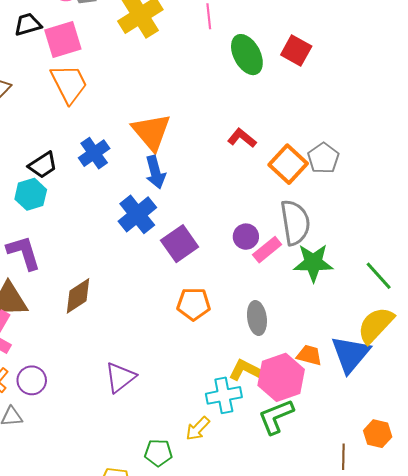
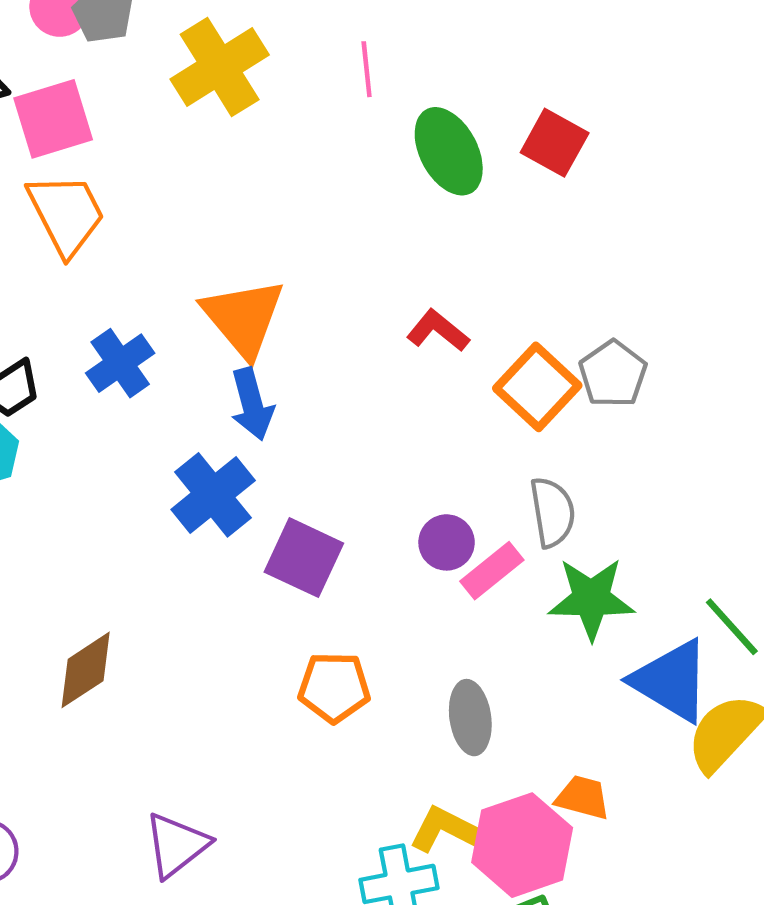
gray semicircle: (295, 222) -> (552, 512), size x0.7
purple square: (180, 244) -> (304, 558), turned -30
blue triangle: (350, 354) -> (671, 681), moved, turned -39

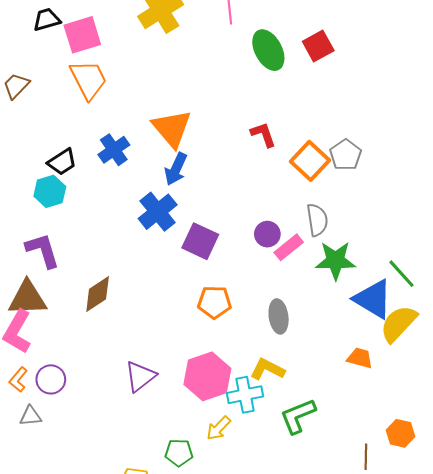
red square: (555, 143) -> (318, 46), turned 32
red L-shape: (438, 331) -> (263, 134), turned 32
blue arrow: (252, 404) -> (176, 169), turned 40
orange trapezoid: (583, 797) -> (360, 358), moved
pink hexagon: (522, 845) -> (207, 376), moved

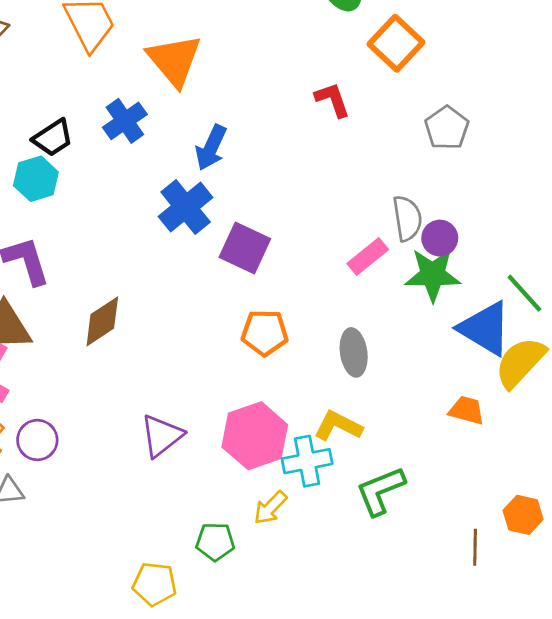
orange triangle: (172, 128) -> (174, 60), moved
orange square: (310, 161) -> (396, 43), moved
purple circle: (267, 234) -> (440, 238), moved

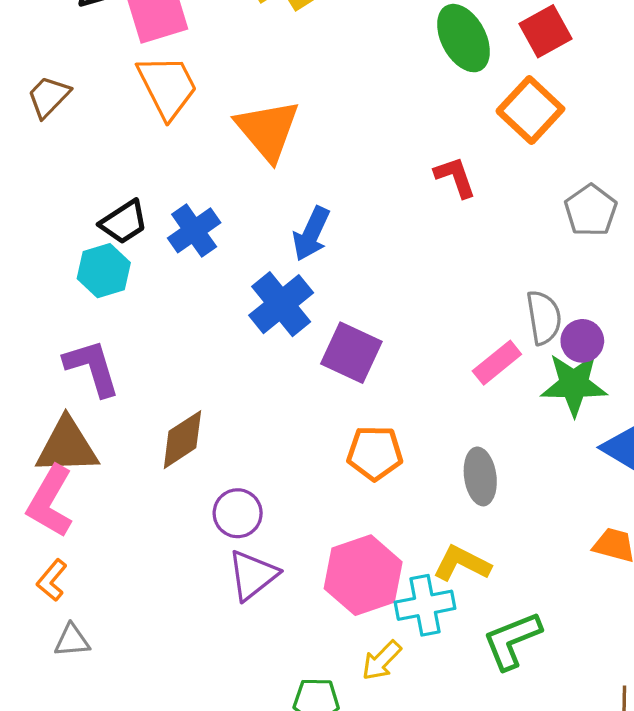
blue cross: (125, 121) -> (194, 230), moved
purple circle: (37, 440) -> (238, 513), moved

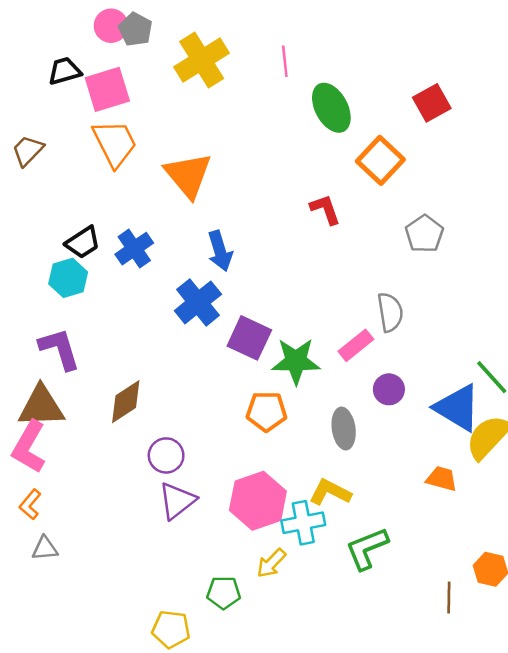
red square: (545, 31) -> (432, 103), moved
blue arrow: (311, 234) -> (220, 251), turned -42
purple circle: (582, 341) -> (389, 389), moved
green star: (574, 384) -> (296, 361), moved

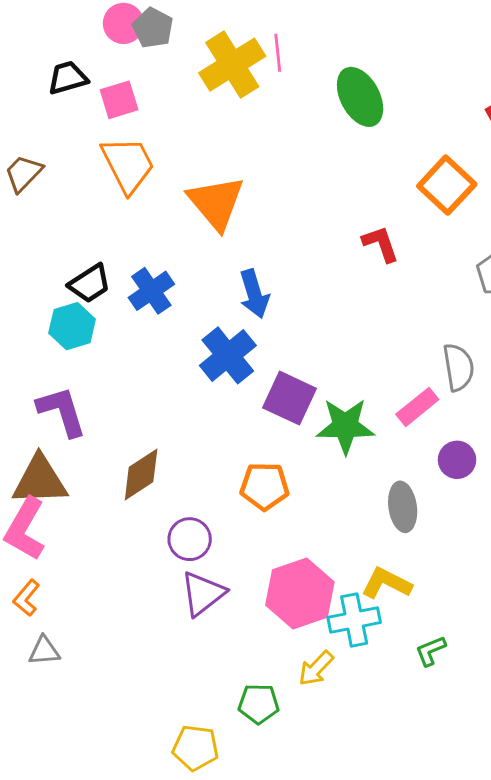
pink line: (285, 61) -> (278, 53), moved
pink square: (107, 89) -> (119, 100), size x0.7
green ellipse: (331, 108) -> (360, 97), moved
orange pentagon: (266, 411) -> (265, 486), moved
green L-shape: (367, 548) -> (431, 651), size x0.6

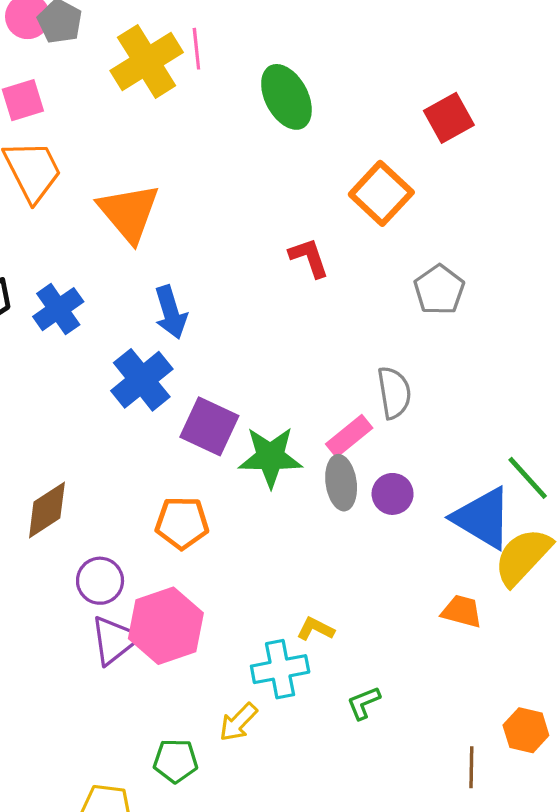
gray ellipse: (403, 507) -> (341, 483), moved
yellow L-shape: (386, 583) -> (315, 629), size x0.7
pink hexagon: (300, 594) -> (166, 626), moved

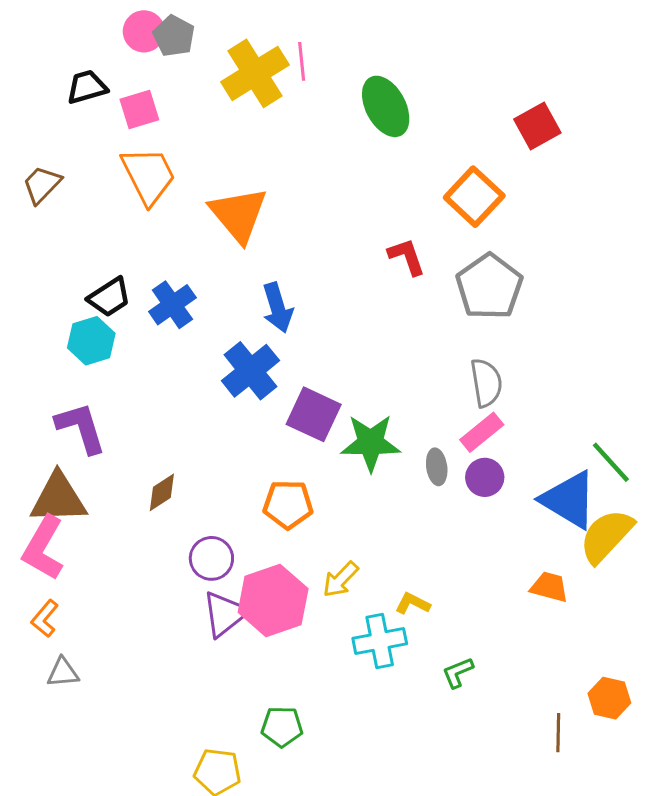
gray pentagon: (439, 290) -> (489, 287), moved, size x1.4
pink rectangle: (349, 436) -> (482, 432), moved
gray ellipse: (341, 483) -> (437, 467), size x0.7
brown diamond: (47, 510) -> (162, 492), size x0.7
yellow arrow: (238, 722) -> (341, 579), moved

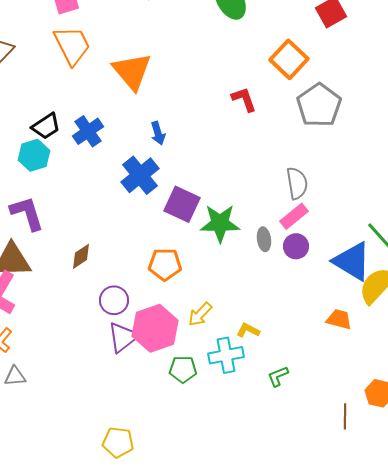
gray pentagon: (489, 287) -> (319, 105), moved
blue arrow: (278, 308) -> (158, 133), size x0.7
green pentagon: (282, 727) -> (183, 369), moved

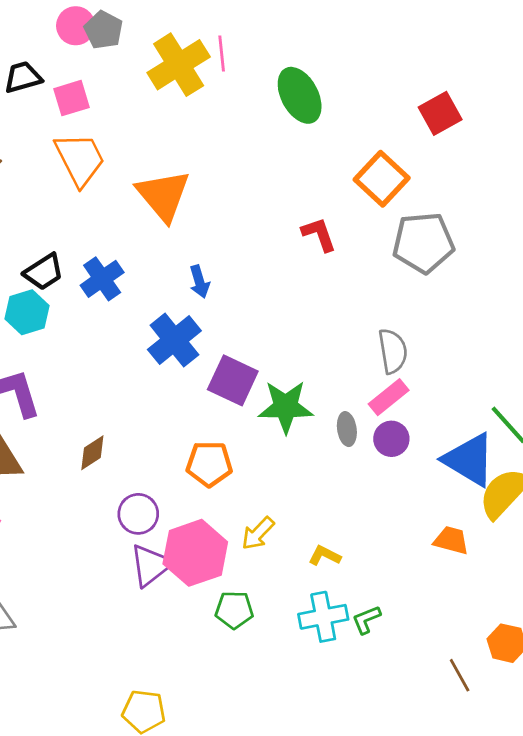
gray pentagon: (319, 105) -> (423, 243), turned 30
cyan cross: (226, 355) -> (323, 617), moved
brown line: (345, 416) -> (460, 675), turned -30

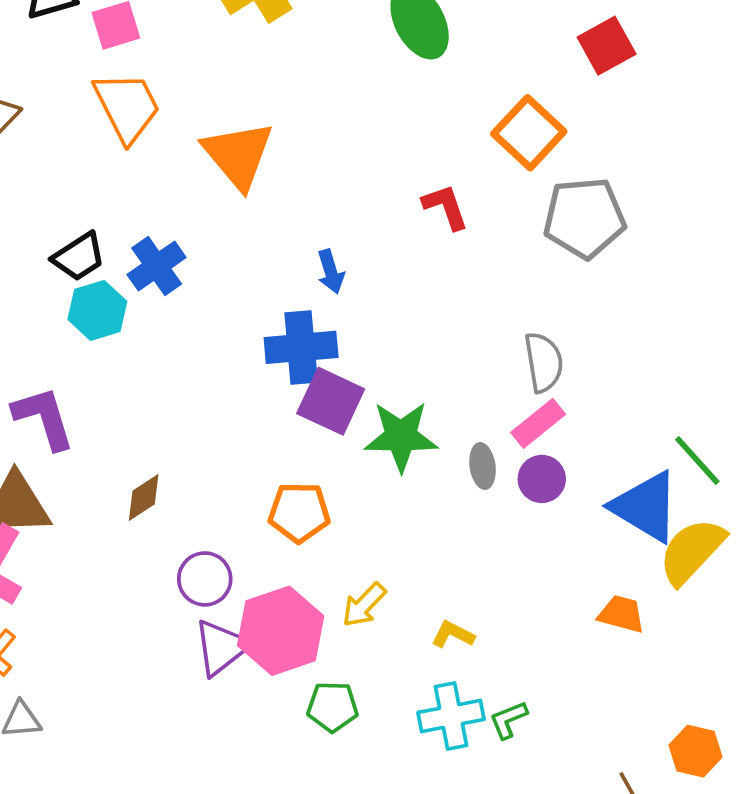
blue arrow: (199, 282) -> (331, 272), moved
cyan hexagon: (27, 312) -> (97, 310), moved
blue cross: (174, 340) -> (301, 347), moved, turned 34

